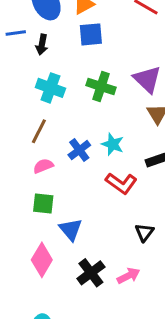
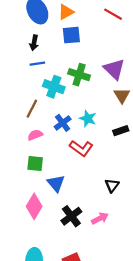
blue line: (16, 33) -> (37, 64), moved
cyan cross: (50, 88) -> (54, 87), moved
red L-shape: (121, 183) -> (81, 148), moved

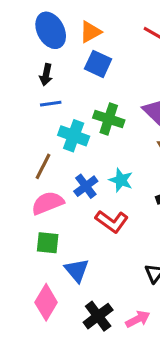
blue square: (71, 35) -> (98, 64), turned 30
pink semicircle: (35, 135) -> (48, 203), size x1.5

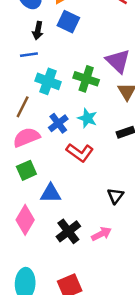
black arrow: (46, 75) -> (38, 31), moved
green cross: (109, 119) -> (86, 79), moved
green square: (48, 243) -> (26, 170), turned -30
blue triangle: (77, 270) -> (51, 193), turned -50

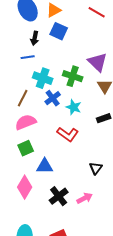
blue cross: (58, 123) -> (53, 98), moved

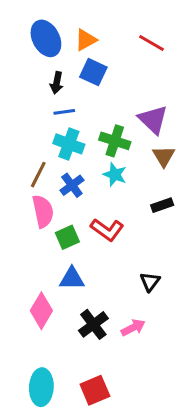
blue line: (28, 57) -> (64, 112), moved
blue cross: (53, 98) -> (72, 185), moved
cyan star: (74, 107) -> (115, 175), moved
pink semicircle: (26, 122) -> (43, 211), turned 100
green square: (26, 148) -> (67, 237), moved

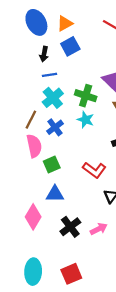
blue square: (93, 72) -> (70, 46), turned 36
cyan cross: (69, 144) -> (53, 98), turned 30
red L-shape: (107, 230) -> (94, 170), moved

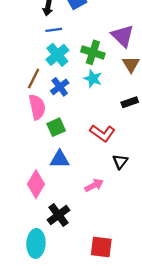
black cross: (70, 227) -> (59, 215), moved
pink arrow: (99, 229) -> (94, 185), moved
red square: (71, 274) -> (101, 247), moved, turned 30

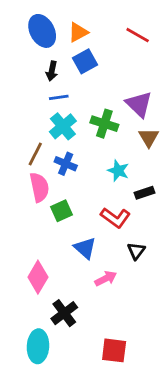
cyan star: (93, 79) -> (118, 171), moved
blue cross: (60, 87) -> (66, 164), turned -30
black rectangle: (130, 102) -> (144, 193), moved
blue triangle: (60, 159) -> (85, 248), moved, turned 42

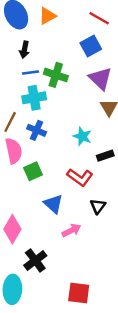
blue square: (85, 61) -> (91, 46), moved
green cross: (104, 124) -> (56, 75), moved
cyan cross: (63, 126) -> (34, 98), turned 30

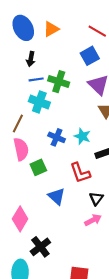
cyan cross: (34, 98) -> (39, 102), turned 30
blue cross: (37, 130) -> (57, 137), moved
red L-shape: (80, 177) -> (80, 173), turned 35
pink arrow: (71, 230) -> (93, 220), moved

